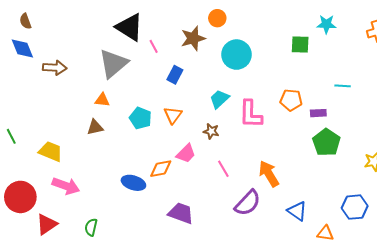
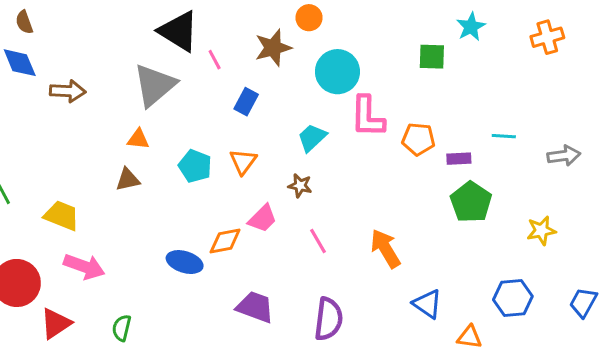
cyan star: (326, 24) -> (471, 27), turned -30
cyan line: (343, 86) -> (504, 136), moved
pink L-shape: (251, 114) -> (367, 117), moved
purple semicircle: (248, 203) -> (328, 319), moved, turned -36

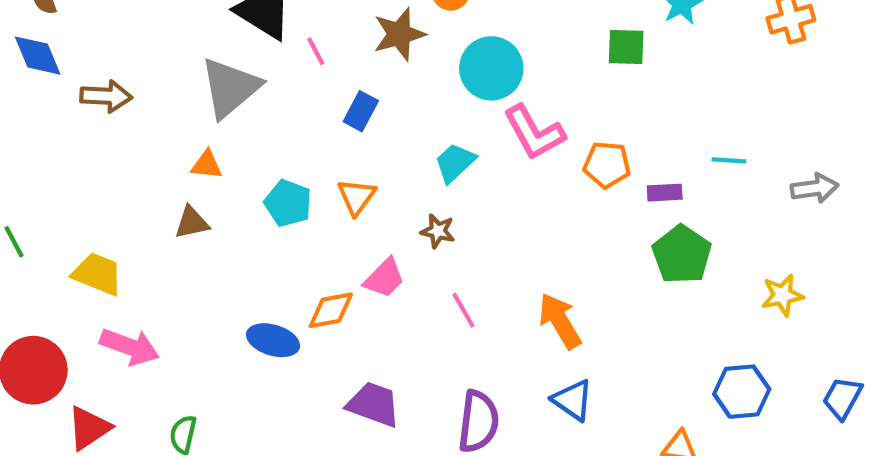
pink L-shape: (367, 117) -> (534, 133), turned -30
blue triangle: (427, 304) -> (573, 400), moved

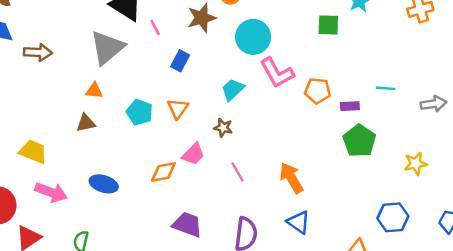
blue ellipse: (273, 340) -> (104, 184), moved

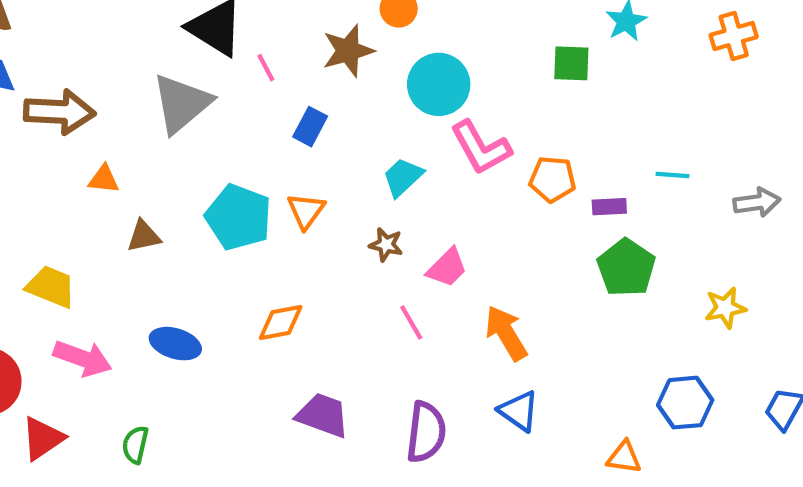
brown arrow: (38, 52) -> (59, 112), size x1.4
orange triangle: (94, 91) -> (104, 179), moved
cyan pentagon: (140, 112) -> (239, 217), size x1.4
pink trapezoid: (193, 154) -> (447, 268), moved

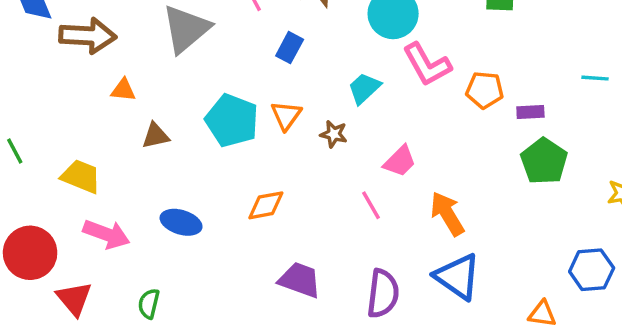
cyan line: (673, 175) -> (595, 78), moved
brown star: (386, 245) -> (334, 134), moved
blue triangle: (519, 411) -> (458, 277), size x1.4
red triangle: (43, 438) -> (74, 299), turned -36

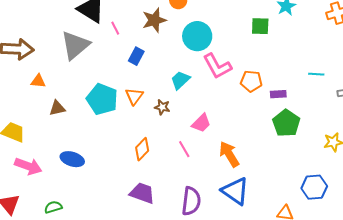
orange diamond: (266, 205) -> (142, 149), moved, turned -35
green semicircle: (149, 304) -> (53, 207), turned 60

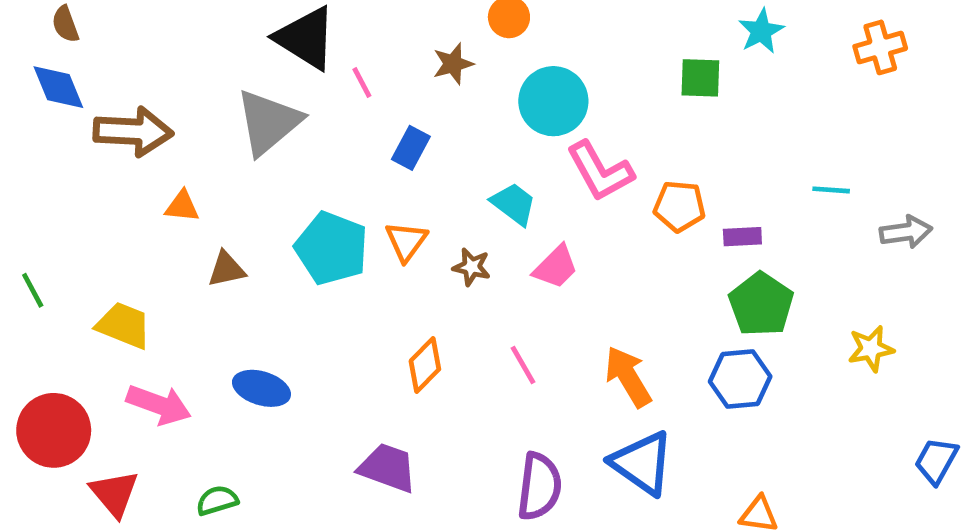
brown star: (154, 20) -> (453, 64), size x0.7
cyan trapezoid: (180, 80) -> (514, 204), turned 80
pink trapezoid: (201, 123) -> (556, 267), moved
blue hexagon: (314, 187) -> (740, 379), moved
purple trapezoid: (142, 193) -> (388, 468), moved

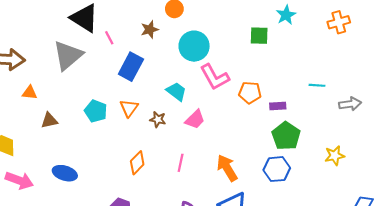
blue rectangle: (411, 148) -> (131, 67), size x1.5
cyan pentagon: (332, 248) -> (96, 111), size x0.7
pink line: (523, 365) -> (181, 163), turned 42

